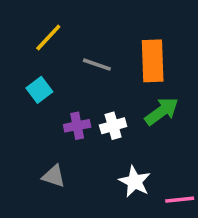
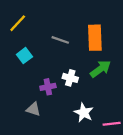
yellow line: (48, 38) -> (18, 23), moved
purple cross: (77, 126) -> (48, 87), moved
white cross: (113, 126) -> (70, 78), turned 32

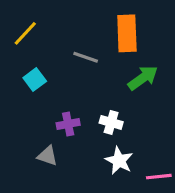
orange rectangle: (95, 38) -> (127, 33), moved
green arrow: (100, 69) -> (143, 78), moved
white cross: (70, 78) -> (111, 122), moved

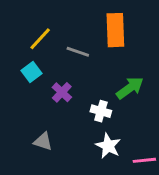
yellow line: (25, 33) -> (40, 39), moved
green arrow: (143, 78) -> (130, 88), moved
purple cross: (68, 124) -> (62, 92), moved, turned -36

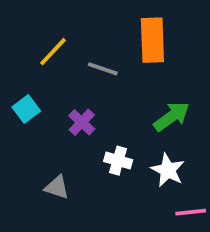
cyan square: (31, 72) -> (26, 109), moved
white cross: (101, 111) -> (118, 161), moved
white star: (108, 146) -> (168, 170), moved

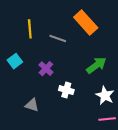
orange rectangle: (152, 40) -> (86, 22), turned -40
yellow line: (53, 52) -> (30, 29), turned -48
white star: (168, 170) -> (105, 95), moved

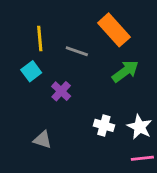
cyan square: (15, 61) -> (31, 71), moved
green arrow: (96, 65) -> (125, 71), moved
white cross: (66, 90) -> (104, 125), moved

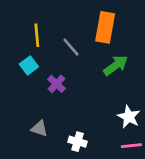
orange rectangle: (114, 30) -> (105, 27), turned 52
gray line: (77, 51) -> (71, 47), turned 30
white cross: (104, 125) -> (78, 142), moved

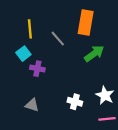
purple cross: (56, 84) -> (37, 69), moved, turned -32
white cross: (78, 142) -> (75, 102), moved

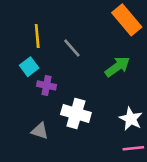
orange rectangle: (86, 22) -> (127, 20), moved, turned -50
white cross: (75, 102) -> (76, 113), moved, size x1.5

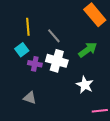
white cross: (76, 113) -> (57, 61), moved
white star: (131, 119) -> (85, 85), moved

